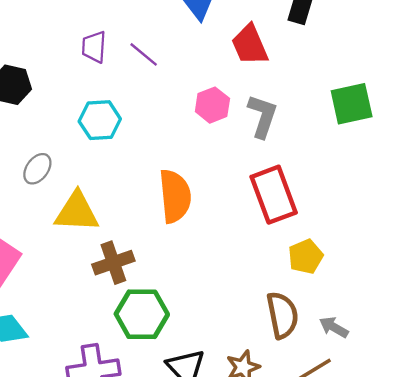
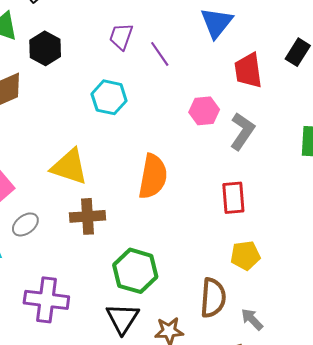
gray ellipse: (37, 169) -> (25, 224), moved
red rectangle: (274, 195) -> (233, 198), size x0.7
green hexagon: (142, 314) -> (135, 271), moved

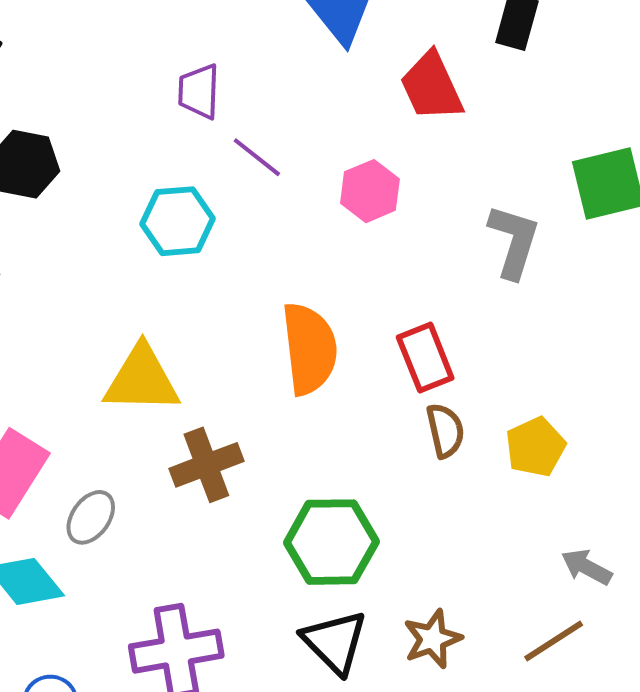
purple trapezoid: (121, 36) -> (199, 91), moved
purple line: (160, 54) -> (257, 157), moved
gray L-shape: (242, 131) -> (514, 241), moved
red rectangle: (233, 198) -> (425, 358), moved
brown semicircle: (213, 298) -> (445, 431), moved, size x0.7

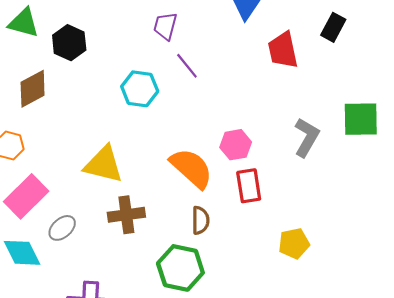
pink hexagon: (370, 191) -> (236, 145), moved
orange semicircle: (309, 349) -> (191, 168), turned -54
brown semicircle: (445, 431) -> (200, 220), moved

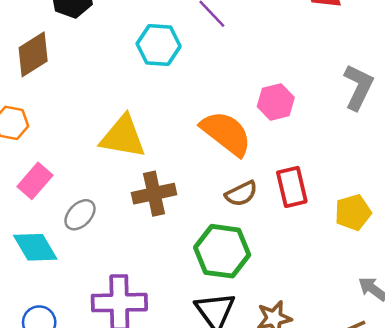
red rectangle: (249, 186) -> (292, 187), moved
pink rectangle: (26, 196) -> (35, 181), size x0.7
brown semicircle: (200, 220) -> (241, 194), turned 68

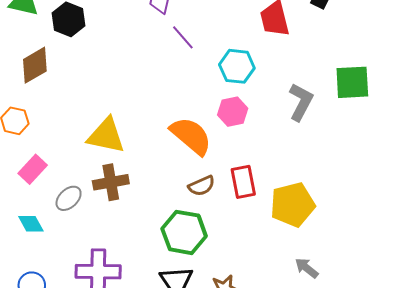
cyan hexagon: (159, 45) -> (237, 66), moved
brown cross: (154, 194) -> (111, 182), moved
yellow pentagon: (353, 212) -> (293, 205), size x1.5
cyan diamond: (35, 247) -> (31, 224), size x0.7

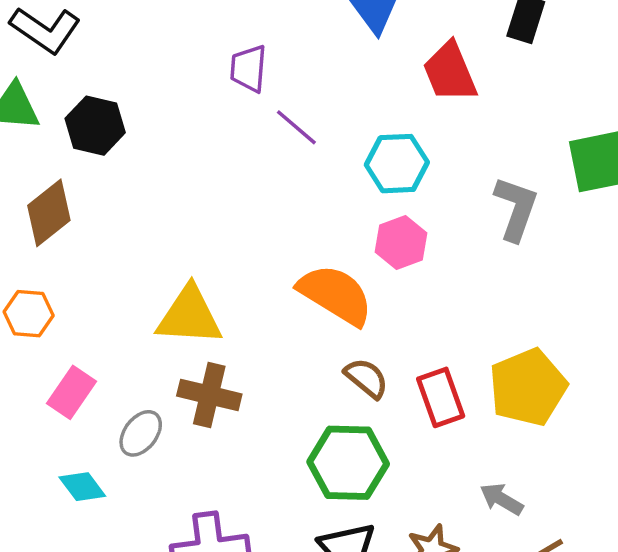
brown cross: (111, 182) -> (209, 395), turned 32
red rectangle: (243, 182) -> (441, 397), moved
brown semicircle: (202, 186) -> (366, 378), turned -108
gray arrow: (307, 268) -> (502, 499), moved

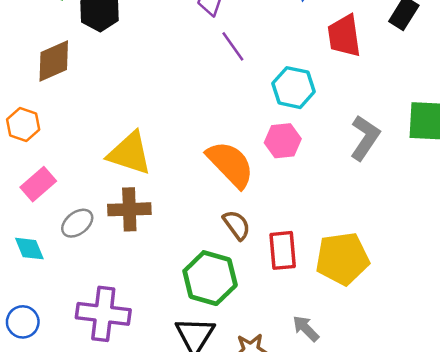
brown cross: (209, 395) -> (129, 209), turned -30

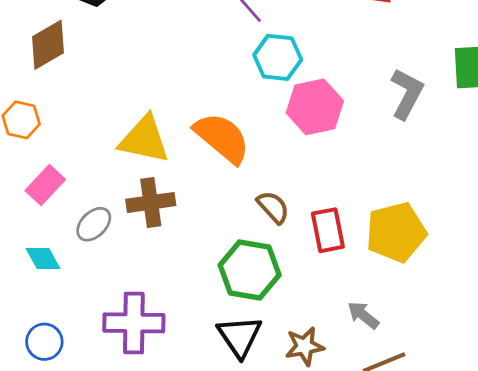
cyan hexagon: (293, 88) -> (278, 57), moved
pink hexagon: (283, 141) -> (315, 107), size x1.4
orange semicircle: (230, 164) -> (222, 138), moved

